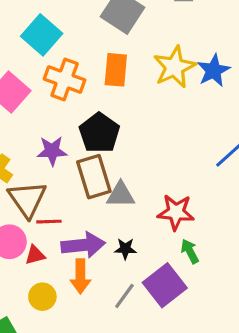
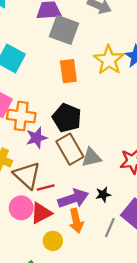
orange cross: (65, 79) -> (21, 116), moved
red triangle: (35, 255) -> (41, 213), size x1.5

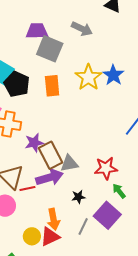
black pentagon: (67, 118) -> (17, 84), moved
purple star: (37, 138) -> (34, 143), moved
purple arrow: (73, 199) -> (50, 177), moved
red triangle: (41, 213) -> (50, 237), moved

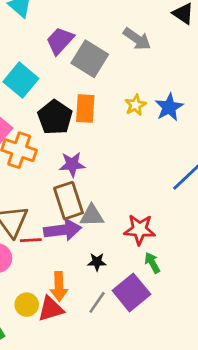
purple trapezoid: (37, 31) -> (60, 41), moved, turned -55
yellow star: (88, 77) -> (135, 105), size x0.6
black pentagon: (17, 84) -> (55, 117), moved
purple star: (34, 143) -> (72, 164), moved

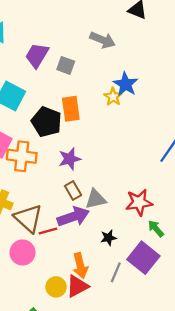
gray square: (90, 59) -> (66, 65), size x0.6
blue star: (169, 107) -> (126, 84), moved
brown rectangle: (68, 201) -> (73, 190), size x0.6

